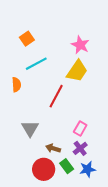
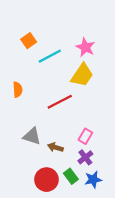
cyan line: (36, 64) -> (50, 56), moved
red line: (56, 96) -> (60, 102), turned 35
gray triangle: (30, 129) -> (32, 136), turned -42
brown arrow: (53, 148) -> (55, 147), moved

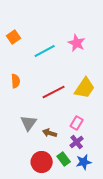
orange square: (29, 41) -> (14, 37), moved
yellow trapezoid: (82, 75) -> (85, 88), moved
gray triangle: (32, 136) -> (29, 123), turned 48

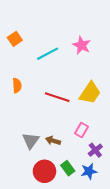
red line: (54, 92) -> (57, 97), turned 45
gray triangle: (29, 123) -> (31, 141), moved
purple cross: (77, 142) -> (95, 150), moved

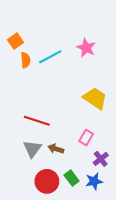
orange semicircle: (17, 85) -> (26, 60), moved
yellow trapezoid: (90, 93) -> (95, 98), turned -90
red line: (57, 97) -> (37, 121), moved

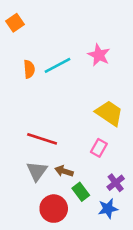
orange square: (15, 41) -> (15, 23), moved
pink rectangle: (86, 138) -> (99, 148), moved
green rectangle: (72, 178) -> (81, 192), moved

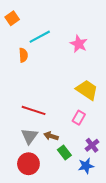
cyan line: (58, 65) -> (40, 37), moved
red circle: (54, 209) -> (28, 164), moved

